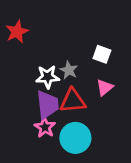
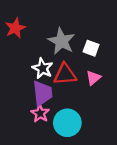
gray star: (69, 70) -> (61, 41), moved, size x1.6
white star: (48, 77) -> (42, 68), turned 30
red triangle: (73, 101) -> (65, 74), moved

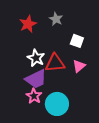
red star: (15, 28) -> (28, 24), moved
gray star: (61, 41) -> (56, 19), moved, size x0.6
purple trapezoid: (42, 93) -> (36, 79), turned 70

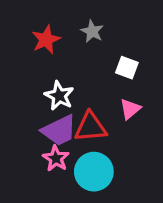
red triangle: (55, 63) -> (91, 127), moved

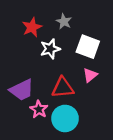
white square: (127, 68) -> (88, 47), size x1.5
white star: (59, 96) -> (50, 49), moved, turned 30
purple trapezoid: (59, 130) -> (22, 90), moved

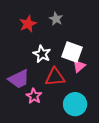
white square: (88, 47) -> (72, 52), moved
white star: (50, 49) -> (42, 54), moved, turned -30
cyan circle: (65, 118) -> (75, 104), moved

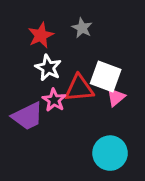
white star: (42, 54) -> (48, 68), moved
red triangle: (55, 77) -> (79, 88), moved
pink star: (34, 96) -> (54, 100), moved

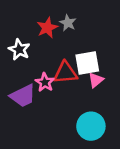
red star: (41, 35) -> (47, 28), moved
white star: (48, 68) -> (19, 50), moved
white square: (106, 76) -> (87, 63), turned -30

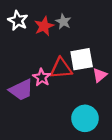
white star: (19, 50) -> (18, 20), moved
pink triangle: (96, 80) -> (100, 75), moved

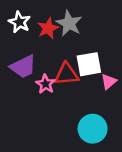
gray star: (63, 22) -> (69, 23), size x1.5
purple trapezoid: (21, 90) -> (23, 67), moved

